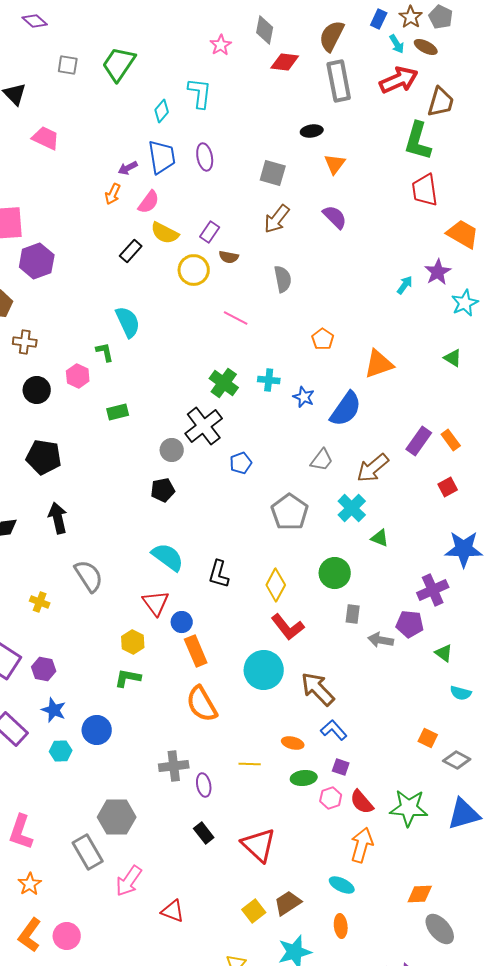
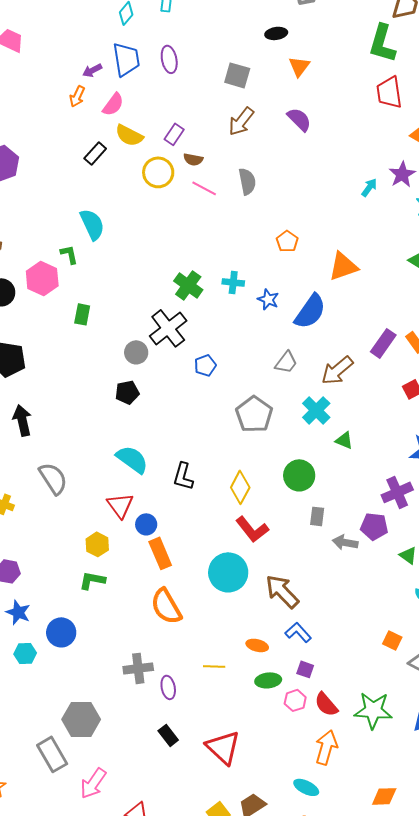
pink line: (236, 318) -> (204, 188), moved
pink hexagon: (78, 376) -> (42, 278), size x1.4
green rectangle: (118, 412) -> (82, 314), turned -65

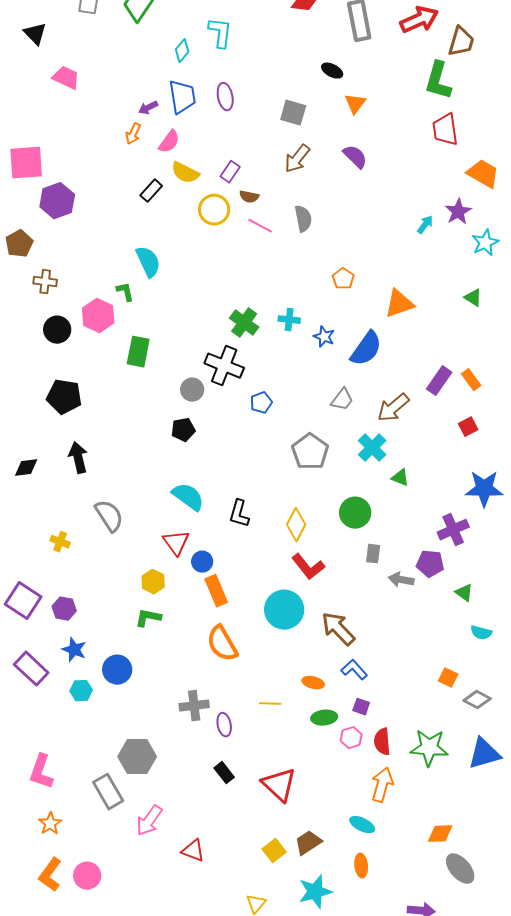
black ellipse: (276, 33) -> (332, 71), turned 35
green rectangle: (82, 314) -> (138, 352), size x1.4
black cross: (168, 328) -> (224, 366), turned -30
red semicircle: (326, 704) -> (382, 742), turned 36

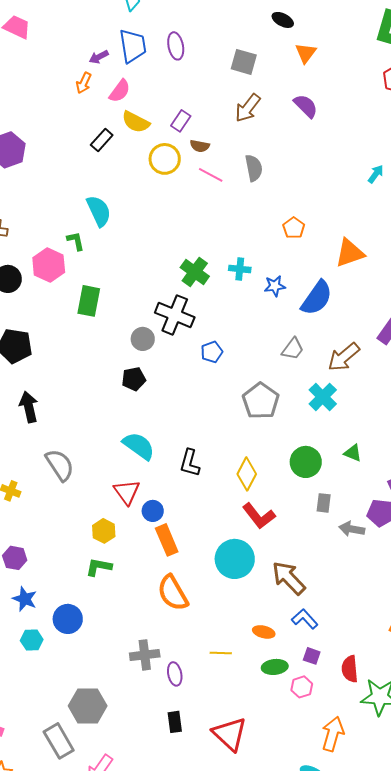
blue star: (324, 337) -> (275, 286), turned -30
green triangle: (400, 478) -> (353, 453), moved
red semicircle: (382, 742) -> (350, 669), moved
black rectangle: (224, 773) -> (175, 722), turned 30

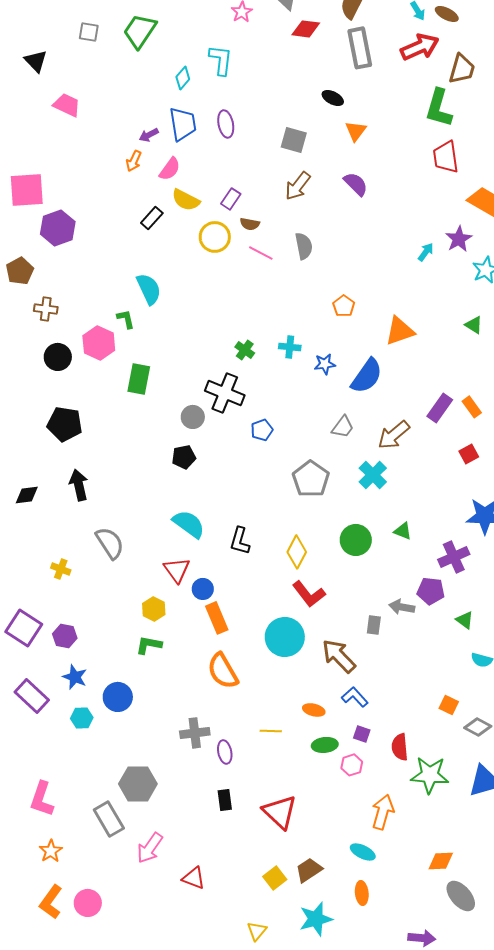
green cross: (195, 272) -> (245, 350), size x0.7
gray rectangle: (324, 503) -> (374, 625), moved

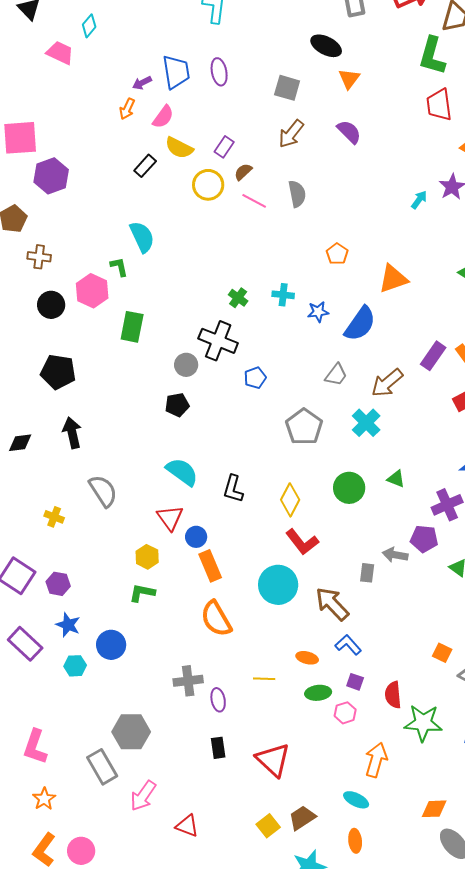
cyan diamond: (183, 78) -> (89, 26), moved
black ellipse: (333, 98) -> (326, 46), size x1.4
brown semicircle: (250, 224) -> (243, 172), turned 126

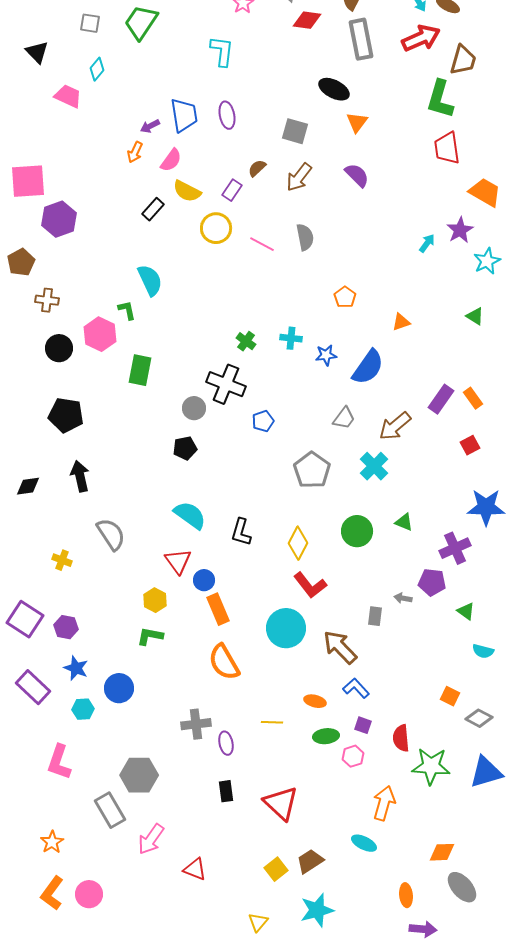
brown semicircle: (243, 172) -> (257, 168), moved
orange triangle: (393, 279) -> (401, 322), size x0.6
gray arrow: (395, 555) -> (403, 598), size x0.7
pink L-shape: (35, 747) -> (59, 762), moved
orange ellipse: (355, 841) -> (406, 895), moved

